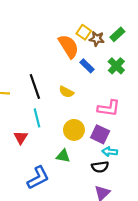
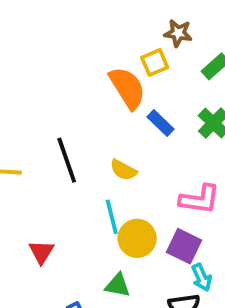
yellow square: (84, 32) -> (155, 62), turned 32
brown star: (97, 39) -> (178, 33), moved
cyan line: (37, 118) -> (112, 217), moved
cyan arrow: (110, 152) -> (202, 277), turned -120

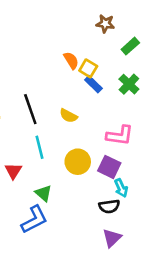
yellow square: (155, 62) -> (88, 68), moved, turned -36
orange semicircle: (127, 88) -> (71, 60), size x0.6
cyan line: (112, 217) -> (40, 147), moved
green triangle: (118, 285) -> (44, 193), moved, turned 30

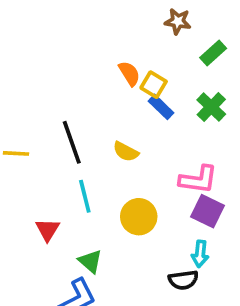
purple square: (109, 167) -> (208, 211), moved
cyan arrow: (121, 188) -> (200, 254), turned 30

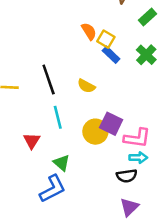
pink L-shape: (198, 179) -> (137, 138), moved
purple square: (208, 211) -> (111, 124), moved
cyan arrow: (200, 254) -> (138, 158), turned -96

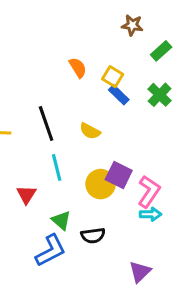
orange semicircle: (89, 31) -> (78, 68), moved
pink L-shape: (137, 138) -> (149, 192), turned -64
black semicircle: (127, 176) -> (93, 235), moved

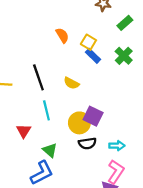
pink L-shape: (149, 192) -> (116, 172), moved
black semicircle: (93, 235) -> (87, 143), moved

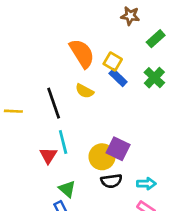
orange semicircle: (62, 35) -> (82, 53), size x1.6
yellow semicircle: (71, 83) -> (85, 91), moved
red triangle: (24, 131) -> (48, 155), moved

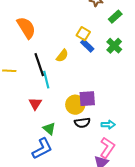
orange semicircle: (82, 53) -> (26, 28), moved
yellow semicircle: (85, 91) -> (62, 56), turned -80
cyan line: (63, 142) -> (46, 80), moved
purple square: (118, 149) -> (87, 99), turned -30

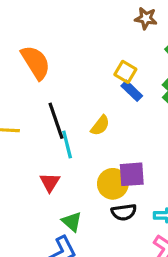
yellow semicircle: (62, 56) -> (100, 125), moved

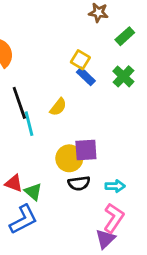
red triangle: (50, 182) -> (14, 183), moved, turned -42

